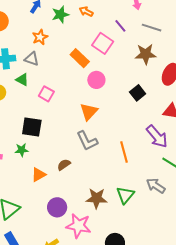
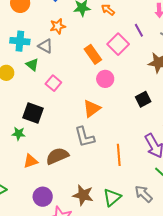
brown semicircle: (64, 165) -> (57, 156), size x1.6

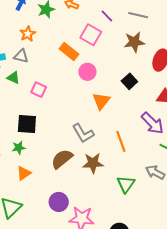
orange triangle: (92, 109) -> (101, 101), moved
orange triangle: (31, 161) -> (24, 173), moved
brown star: (83, 195) -> (93, 163), moved

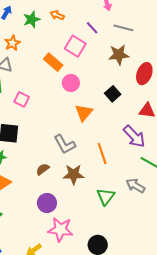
brown semicircle: (62, 159) -> (43, 169), size x0.6
purple circle: (59, 202) -> (47, 203), moved

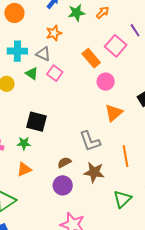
orange arrow: (57, 15) -> (103, 12), turned 104
pink square: (22, 99) -> (55, 73), moved
purple circle: (47, 203) -> (63, 185), moved

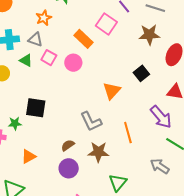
pink circle: (106, 82) -> (73, 63), moved
green star: (24, 143) -> (15, 123), moved
green triangle: (122, 199) -> (118, 183), moved

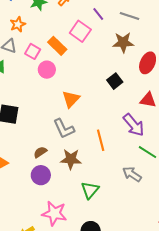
pink square: (49, 58) -> (33, 51), moved
orange triangle: (112, 91) -> (71, 99), moved

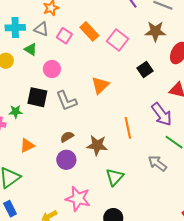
pink square: (80, 31) -> (117, 40), moved
pink circle: (47, 70) -> (52, 69), moved
gray L-shape: (64, 129) -> (66, 101), moved

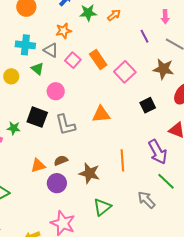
orange triangle: (100, 85) -> (101, 114), turned 30
orange triangle: (27, 145) -> (38, 166), moved

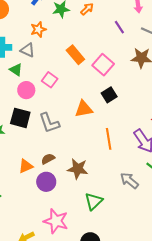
pink square: (73, 60) -> (50, 80), moved
pink circle: (56, 91) -> (26, 90), moved
black square: (148, 105) -> (109, 95), moved
orange line: (122, 160) -> (109, 139), moved
gray arrow: (146, 200) -> (129, 181), moved

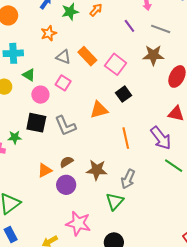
gray triangle: (28, 50) -> (63, 57), moved
gray arrow: (129, 181) -> (128, 179), moved, turned -102

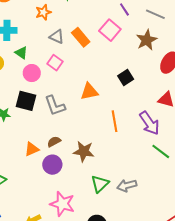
brown star: (153, 55) -> (147, 40), turned -30
pink square: (116, 64) -> (110, 30), moved
black square: (123, 94) -> (126, 77), moved
gray arrow: (128, 179) -> (127, 186), moved, turned 48

